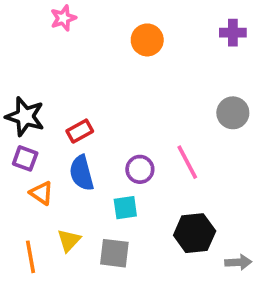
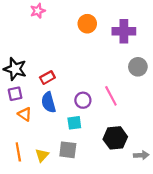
purple cross: (233, 33) -> (124, 31), moved, size x1.5
purple square: (25, 158) -> (15, 94), turned -32
yellow triangle: (69, 240) -> (42, 155), moved

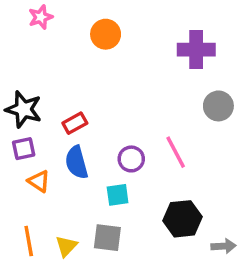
pink star: (38, 11) -> (41, 17), moved
orange circle: (87, 24) -> (106, 34), moved

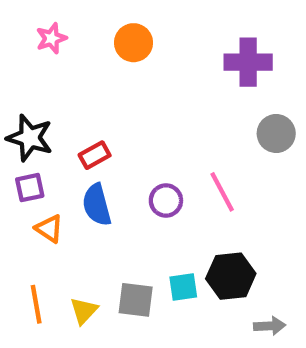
pink star: (41, 17) -> (51, 38), moved
cyan square: (118, 195) -> (183, 287), moved
gray arrow: (224, 246) -> (270, 326), moved

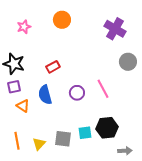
pink star: (51, 38) -> (24, 27), moved
purple cross: (248, 62) -> (115, 29), turned 30
red rectangle: (95, 155) -> (53, 67), moved

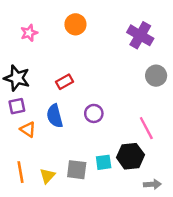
pink line: (103, 89) -> (146, 128), moved

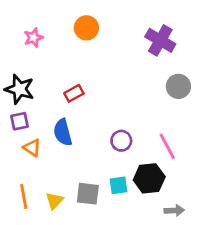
purple circle: (94, 113) -> (121, 141), moved

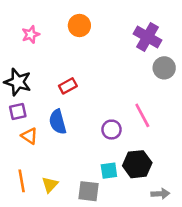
gray circle: (178, 86) -> (164, 68), moved
pink line: (167, 146) -> (142, 115), moved
gray square: (88, 194) -> (88, 191), moved

